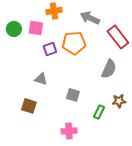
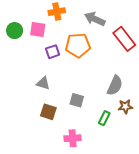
gray semicircle: (109, 69) -> (115, 85), moved
brown square: (29, 106) -> (48, 112), moved

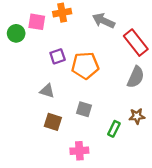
pink square: (38, 29) -> (37, 22), moved
orange pentagon: (78, 45) -> (85, 66), moved
gray semicircle: (115, 85) -> (136, 77), moved

